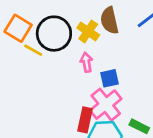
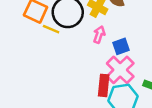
pink arrow: (86, 62) -> (99, 34), turned 35

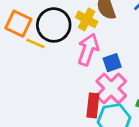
pink arrow: (99, 34) -> (88, 49), size x1.6

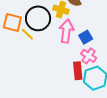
yellow line: (35, 43) -> (27, 34), turned 32
pink cross: (111, 88) -> (89, 56), size x0.7

